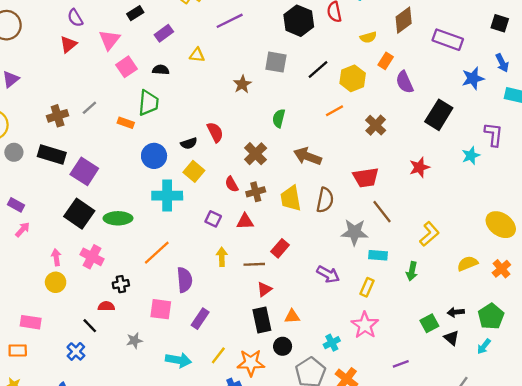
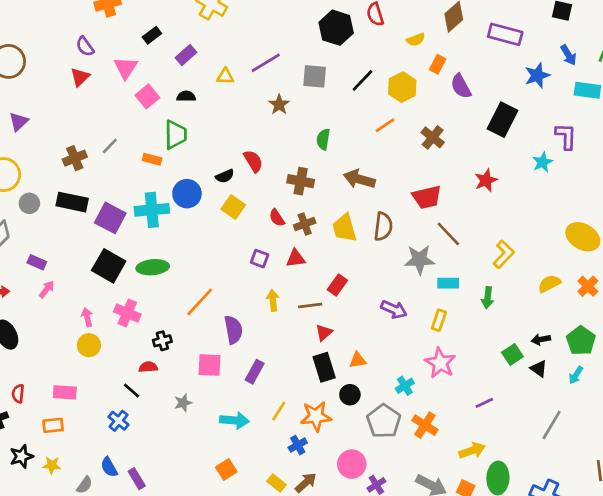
purple line: (230, 21) -> (266, 63), moved
brown cross: (256, 154) -> (301, 181), turned -30
cyan cross: (167, 196) -> (152, 210), moved

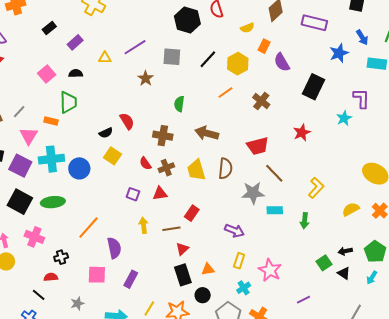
pink triangle: (126, 68) -> (29, 136), moved
blue circle: (187, 194) -> (79, 168), moved
yellow rectangle: (439, 320) -> (239, 261), moved

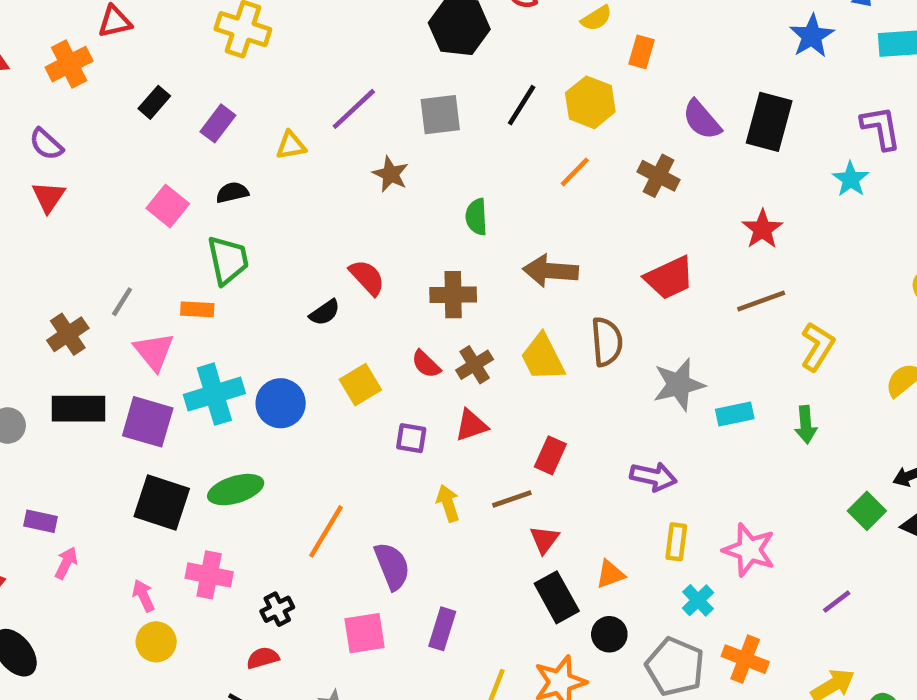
purple semicircle: (282, 62) -> (702, 120), moved
yellow square: (112, 156) -> (360, 385), moved, turned 36
brown line: (274, 173) -> (761, 301), moved, turned -55

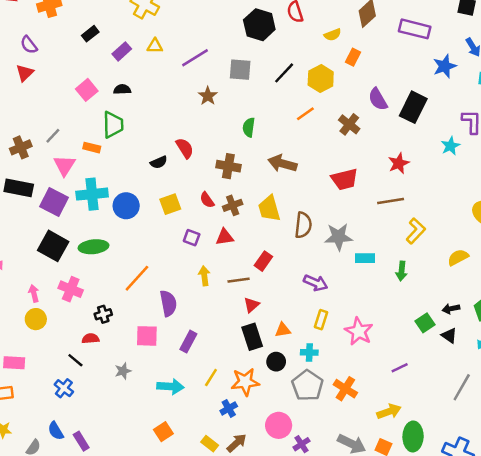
yellow triangle: (291, 145) -> (155, 46), moved
brown semicircle: (607, 342) -> (303, 225), moved
cyan cross: (698, 600) -> (309, 352), moved, turned 35

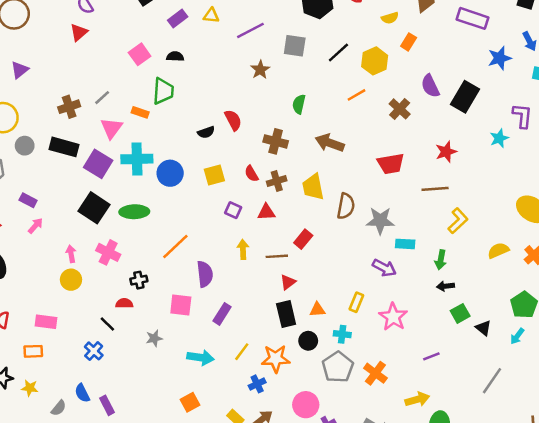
purple arrow: (316, 283) -> (384, 268), moved
black arrow: (451, 309) -> (445, 286), moved

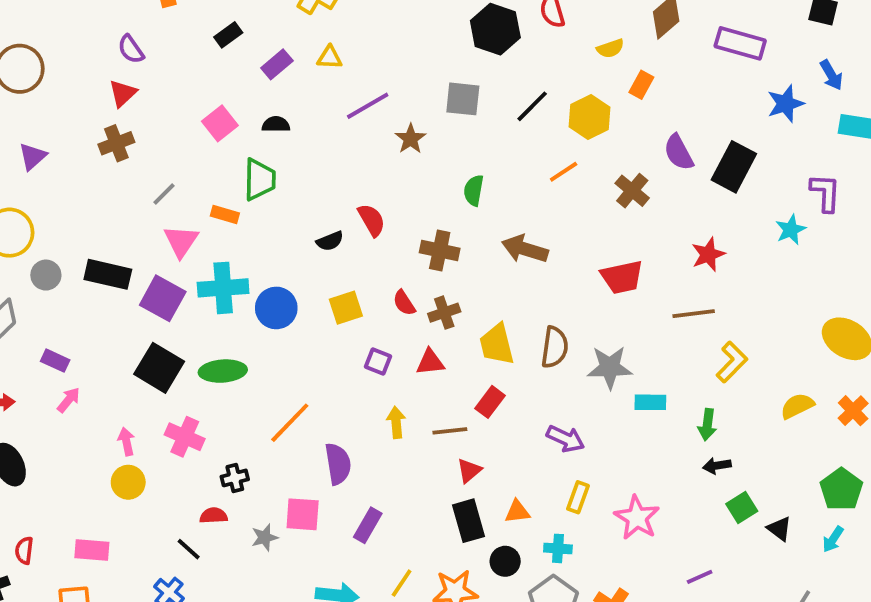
purple line: (250, 30) -> (368, 106), moved
brown cross: (69, 107) -> (116, 143), moved
yellow trapezoid: (313, 187) -> (497, 344), moved
purple arrow: (384, 268) -> (565, 439), moved
gray star: (154, 338) -> (265, 537), moved

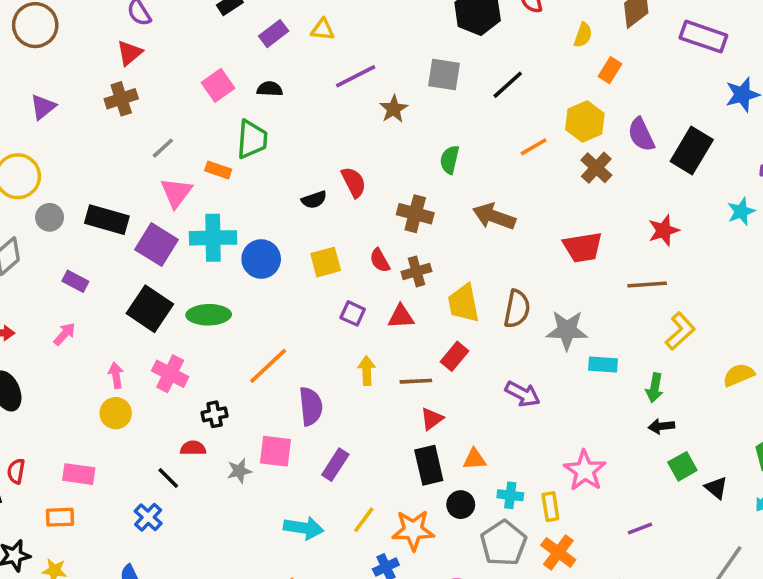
yellow semicircle: (610, 48) -> (583, 35), turned -55
yellow hexagon: (589, 117) -> (585, 121), moved
purple rectangle: (55, 361) -> (75, 281), moved
yellow rectangle: (578, 497) -> (550, 507), moved, turned -32

